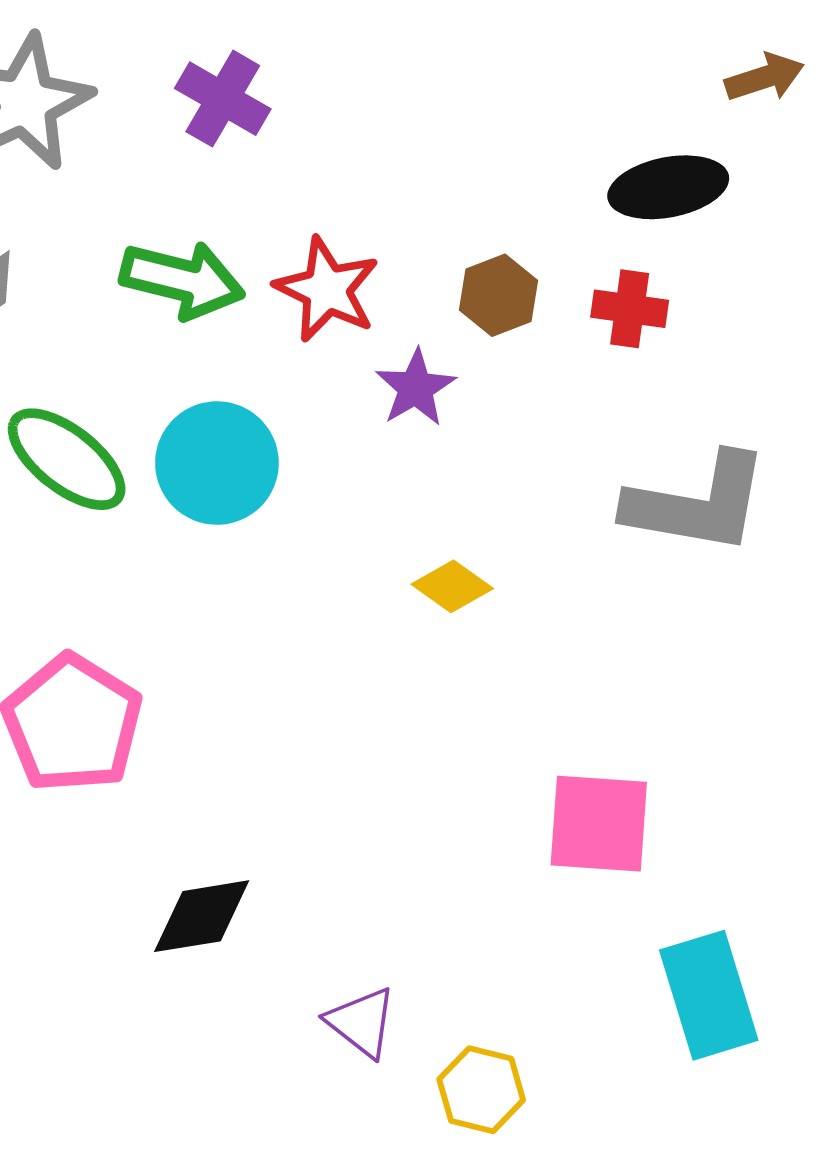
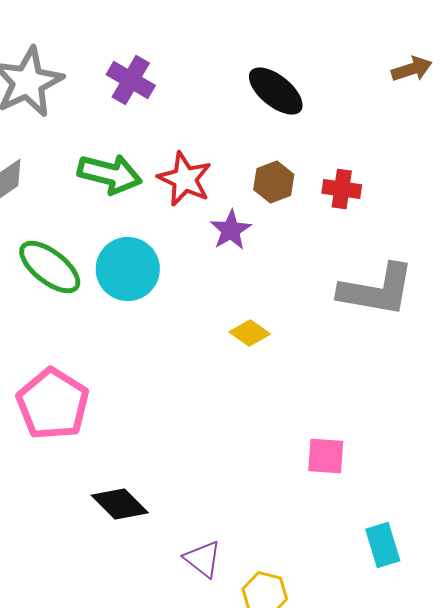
black ellipse: (668, 187) -> (276, 91), moved, turned 50
pink square: (599, 824) -> (326, 456), size x0.7
black diamond: (202, 916) -> (120, 504), turned 54
cyan rectangle: (709, 995) -> (383, 545), size x0.7

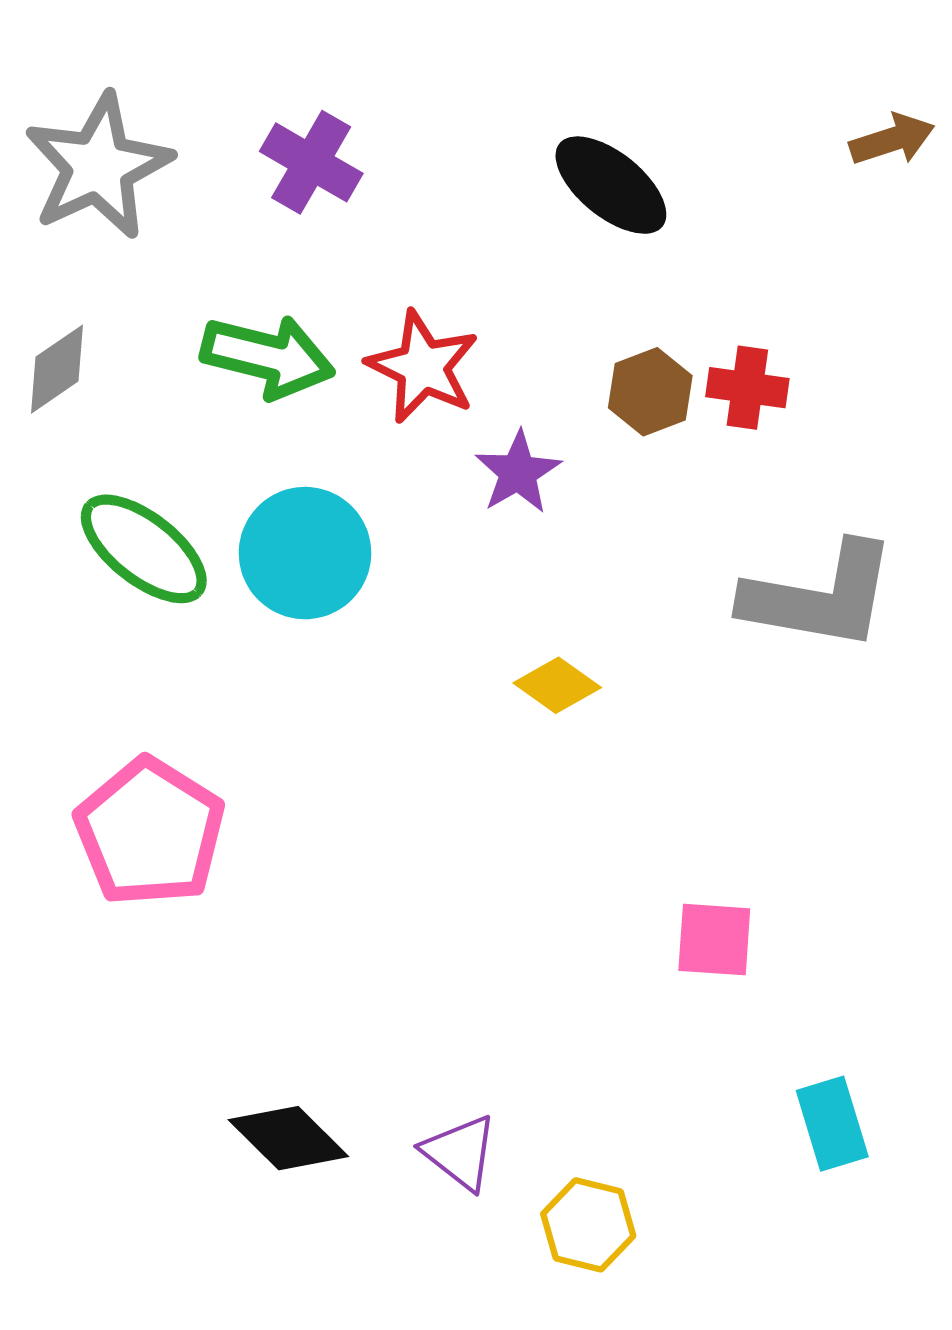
brown hexagon: (274, 182) -> (650, 392), moved
black diamond: (120, 504) -> (288, 1138), moved

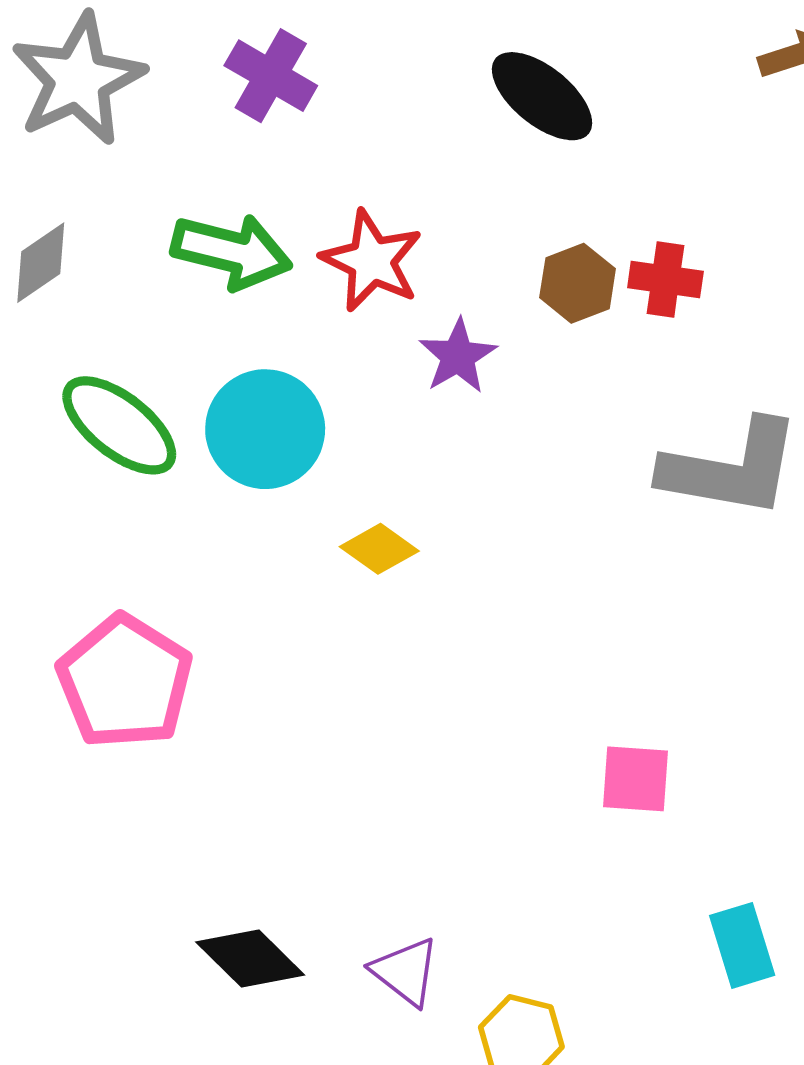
yellow diamond: (557, 685) -> (379, 549), moved

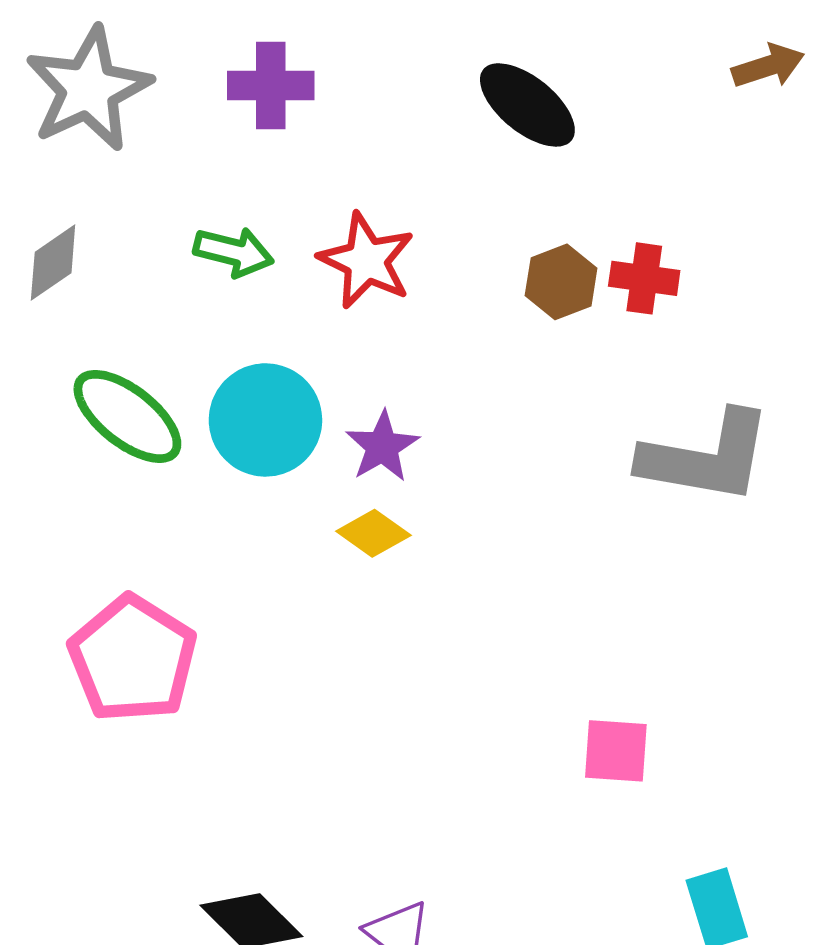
purple cross: (271, 76) -> (271, 85), turned -30
green arrow: (231, 251) -> (234, 252), size x0.7
purple star: (458, 356) -> (382, 447), moved

